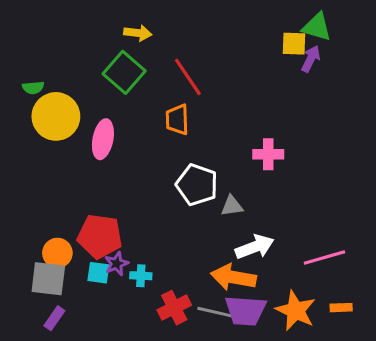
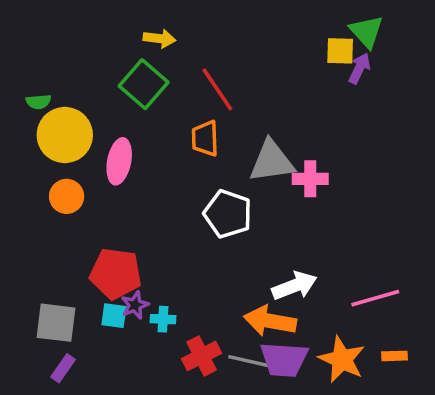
green triangle: (317, 27) -> (366, 32), turned 32
gray triangle: (232, 206) -> (272, 161), moved, size x1.8
orange circle: (57, 253) -> (67, 196), moved

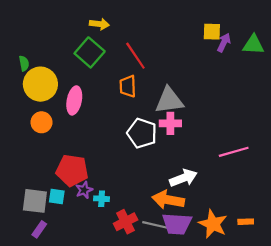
green triangle: (366, 32) -> (253, 45), moved, turned -45
green semicircle: (38, 102) -> (24, 63), turned -96
pink cross: (310, 179) -> (170, 123), moved
pink line: (375, 298) -> (234, 152), moved
cyan square: (114, 316) -> (57, 197), moved

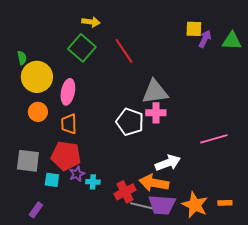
orange trapezoid: (128, 86) -> (69, 124), moved
gray square: (35, 201) -> (28, 161), moved
red cross: (126, 222) -> (125, 192), moved

